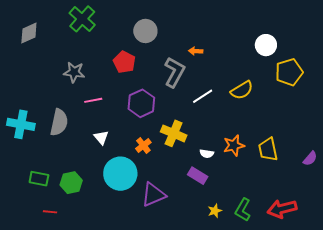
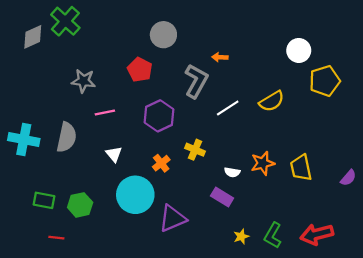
green cross: (82, 19) -> (65, 21), moved
yellow cross: (174, 133) -> (195, 150), size x0.7

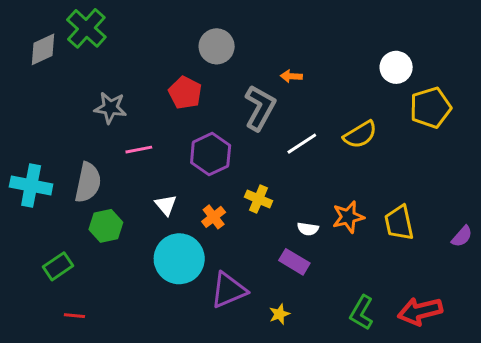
white triangle: (114, 154) -> (166, 205), moved
green rectangle: (44, 200) -> (58, 266), turned -45
green hexagon: (80, 205) -> (106, 226), moved
yellow star: (241, 236) -> (279, 314), moved

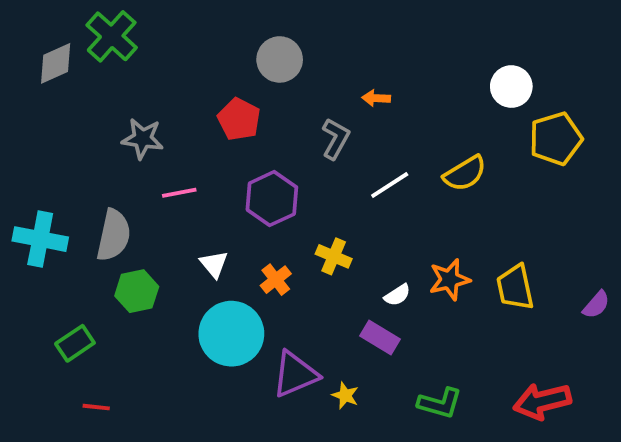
gray L-shape: (260, 108) -> (336, 139), size x0.7
white semicircle: (308, 229) -> (397, 295), turned -42
green L-shape: (362, 313) -> (440, 403), moved, turned -104
yellow star: (279, 314) -> (345, 395), moved, turned -30

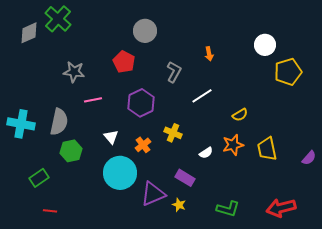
orange arrow: (376, 98) -> (209, 54), moved, turned -104
yellow semicircle: (465, 173) -> (240, 115), moved, size x0.7
purple rectangle: (380, 338) -> (185, 178), moved

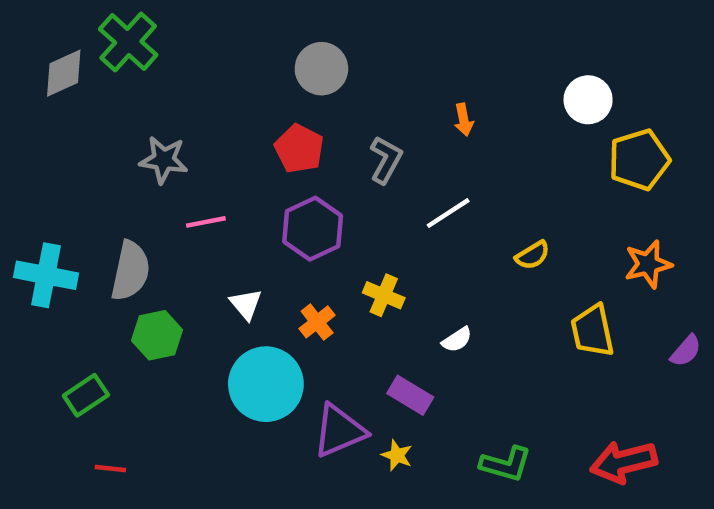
red pentagon: (124, 62) -> (299, 149), moved
orange star: (233, 145) -> (648, 264), moved

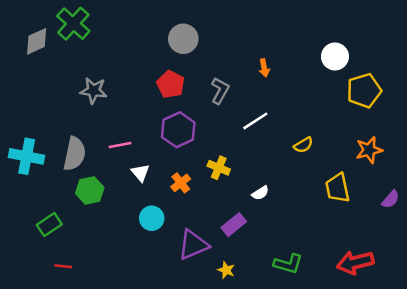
pink line: (206, 222) -> (120, 145), moved
cyan circle: (266, 384) -> (152, 218), size x0.6
purple rectangle: (410, 395) -> (234, 225), turned -70
yellow star: (397, 455) -> (226, 270), moved

